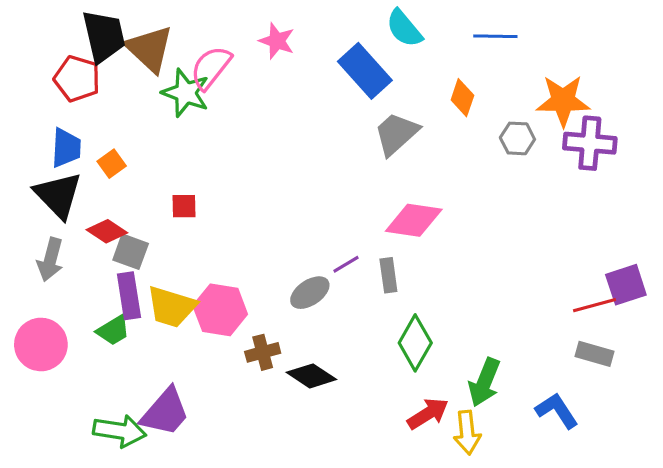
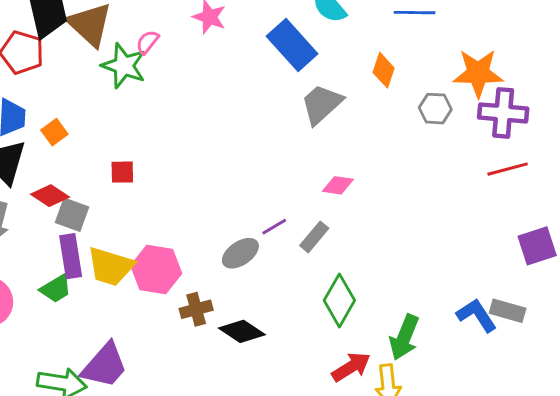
pink semicircle: (211, 68) -> (147, 42), size x0.6
pink diamond: (414, 220) -> (338, 185), size x0.6
gray rectangle: (388, 275) -> (314, 237), turned 48
red line: (595, 305) -> (508, 169), moved
blue L-shape: (557, 411) -> (477, 315), moved

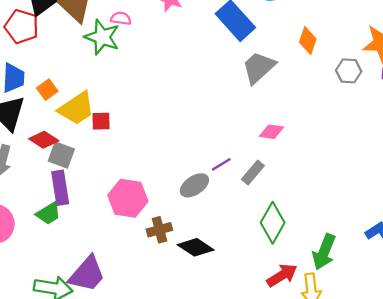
pink semicircle: (147, 42) -> (121, 18), turned 60
yellow trapezoid: (110, 266) -> (76, 108), moved, turned -51

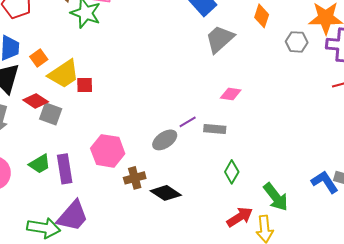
gray rectangle: (253, 173) -> (215, 129), turned 55
purple rectangle: (60, 188) -> (65, 169), moved
green diamond: (273, 223) -> (232, 172), size x0.7
green arrow: (324, 252) -> (276, 197), turned -60

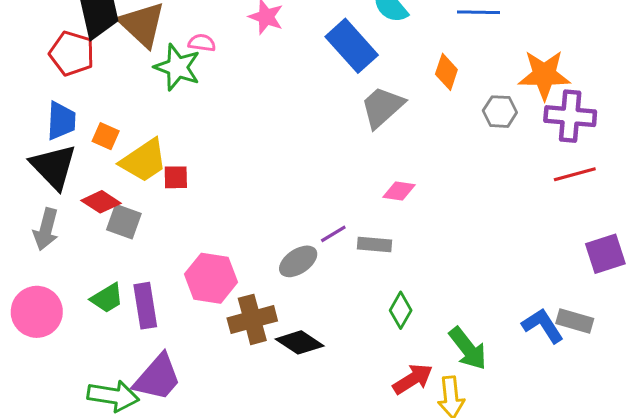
orange square: (39, 58) -> (106, 136), turned -30
brown cross: (135, 178) -> (252, 319), size x1.4

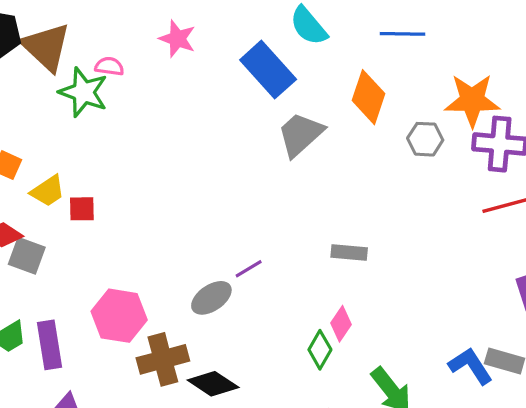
orange diamond: (446, 72) -> (368, 97), size x1.4
yellow trapezoid: (144, 161) -> (48, 191), size x0.7
pink diamond: (399, 191) -> (341, 324), moved, turned -64
gray rectangle: (375, 245) -> (349, 253), moved

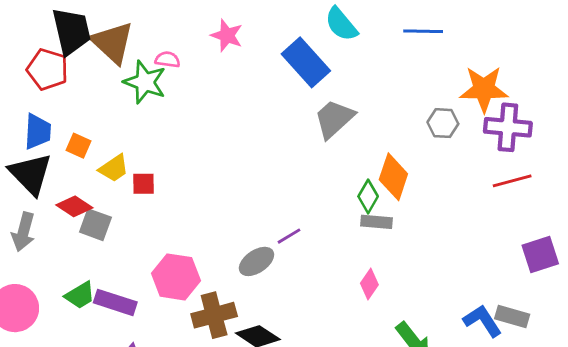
orange diamond: (368, 97) -> (393, 177), moved
purple rectangle: (49, 345) -> (115, 302), turned -63
green diamond: (320, 350) -> (368, 196), moved

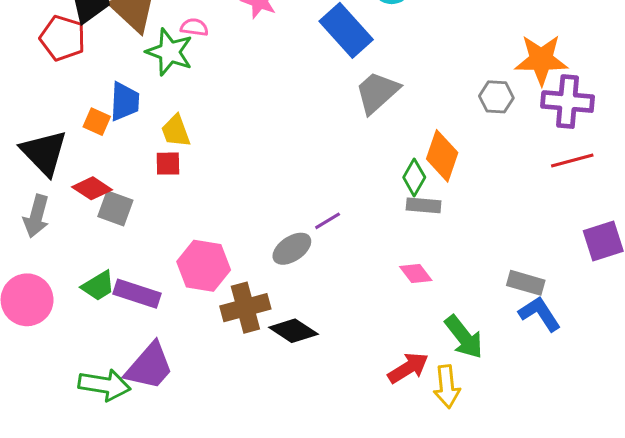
blue trapezoid: (38, 132) -> (125, 102), moved
yellow trapezoid: (114, 168) -> (176, 131), moved, turned 104
pink diamond: (369, 284) -> (416, 273), turned -72
gray rectangle: (512, 317) -> (526, 283), moved

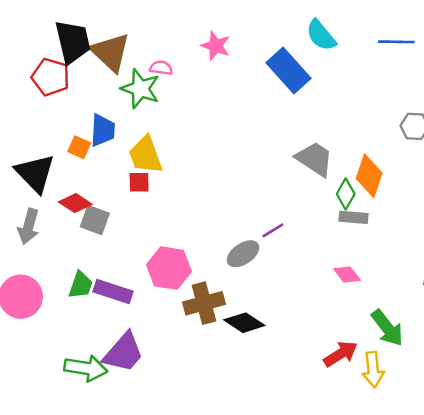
gray trapezoid: (377, 92) -> (315, 159), moved, turned 75
yellow trapezoid: (176, 131) -> (146, 155), size x1.4
green trapezoid: (98, 286) -> (81, 285), turned -40

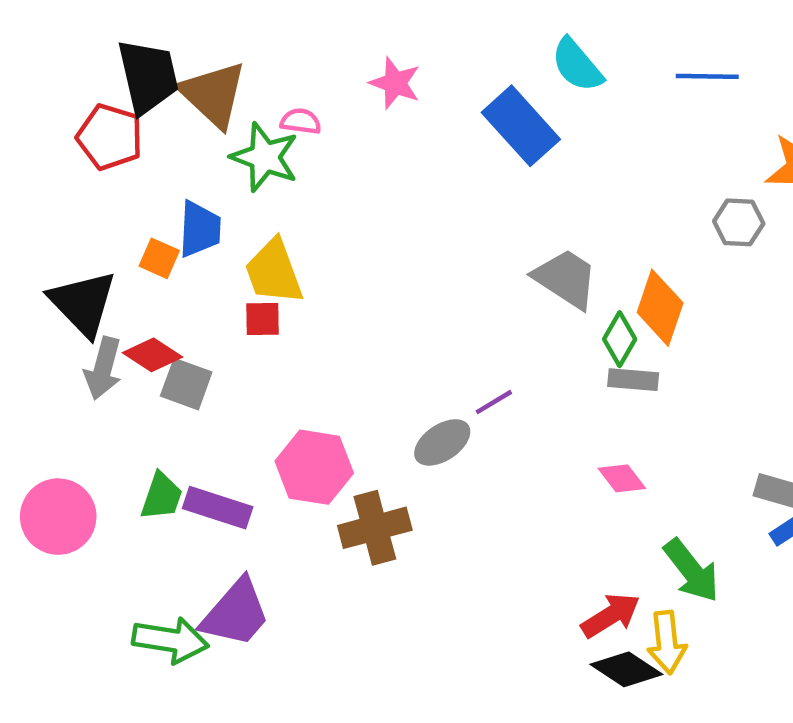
gray arrow: (29, 226) -> (103, 368), moved
black diamond: (244, 323) -> (626, 669), moved

